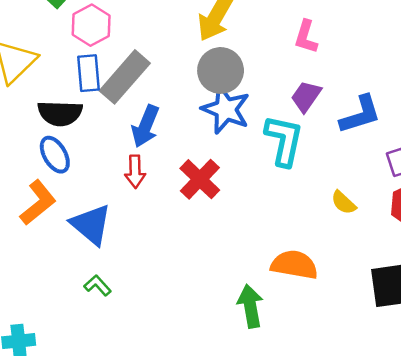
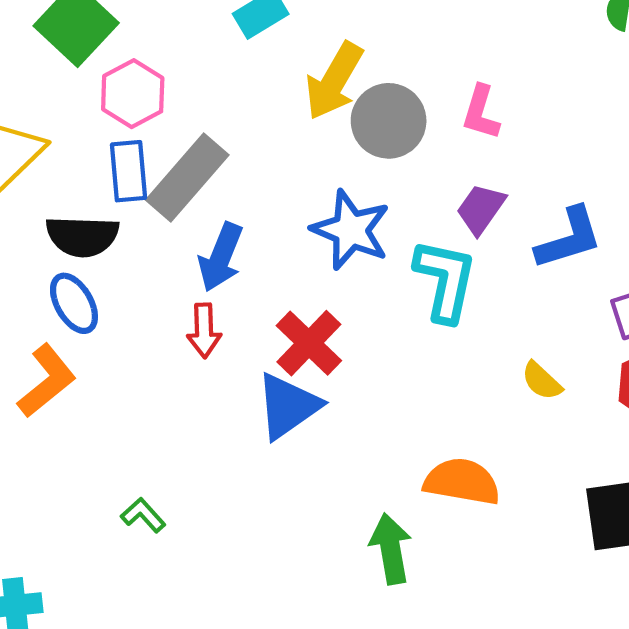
gray circle: (221, 70) -> (389, 121), moved
blue triangle: (91, 225) -> (288, 406), moved, turned 45

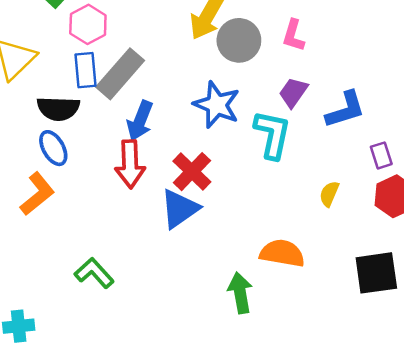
red arrow: (204, 331) -> (130, 164), size x1.5
yellow semicircle: (542, 381) -> (329, 194), turned 70
green L-shape: (143, 515) -> (94, 273), size x1.5

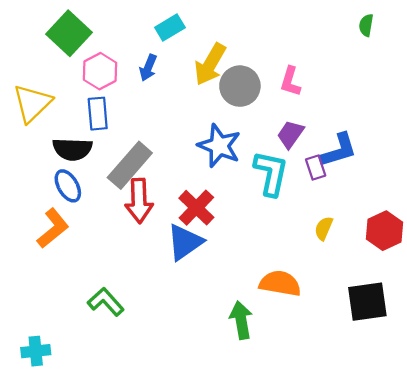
gray rectangle: (120, 74) -> (130, 165), moved
blue arrow: (140, 121) -> (148, 68), moved, size x0.7
purple rectangle: (381, 155) -> (316, 168), moved

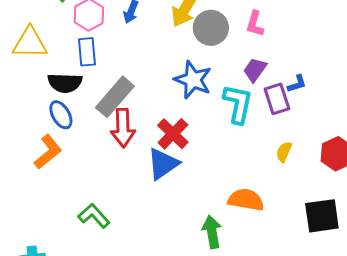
yellow triangle: (32, 103) -> (30, 43), turned 45
blue L-shape: (339, 150) -> (297, 84), size x0.6
purple rectangle: (316, 168) -> (277, 99), size x1.4

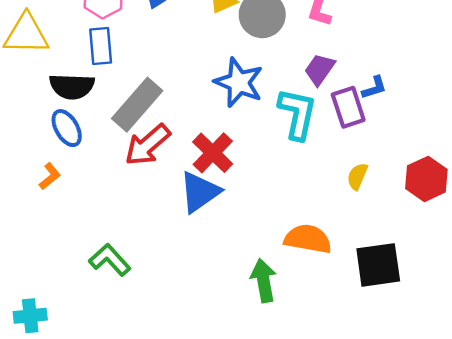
red arrow: (123, 128) -> (148, 145), turned 51
orange L-shape: (48, 152) -> (50, 176), size x0.6
black square: (322, 216) -> (378, 265), moved

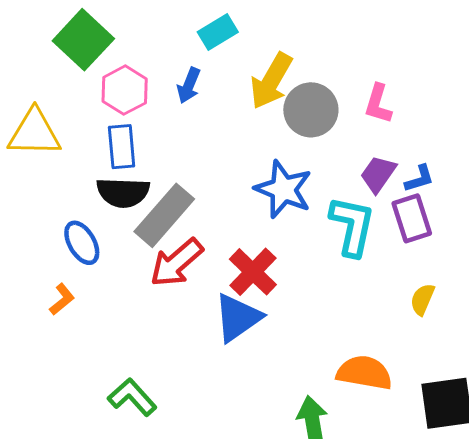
black semicircle: (72, 86) -> (123, 192), moved
blue L-shape: (374, 88) -> (419, 179), moved

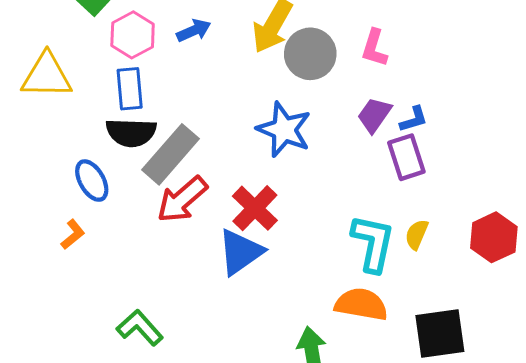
blue arrow: (189, 85) -> (194, 31), turned -136
cyan L-shape: (352, 226) -> (373, 243), moved

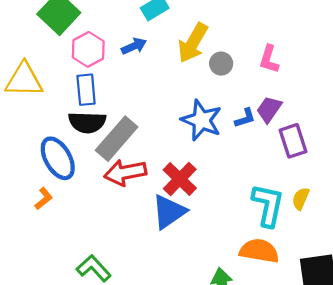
gray circle: (310, 54) -> (221, 64), size x0.6
blue L-shape: (414, 119) -> (245, 118), moved
blue ellipse: (92, 181) -> (58, 158), size x1.4
red arrow: (182, 199) -> (125, 172), turned 30

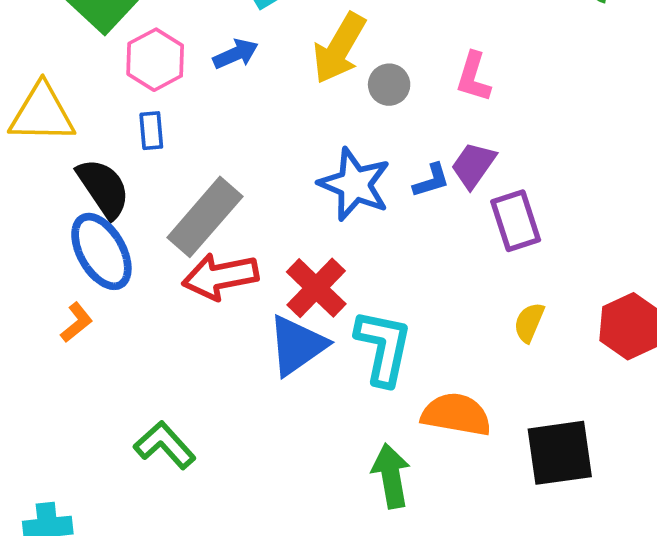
blue rectangle: (86, 90) -> (151, 131), size x0.7
black semicircle: (87, 122) -> (103, 188), moved, turned -126
cyan L-shape: (268, 205) -> (383, 347), moved

